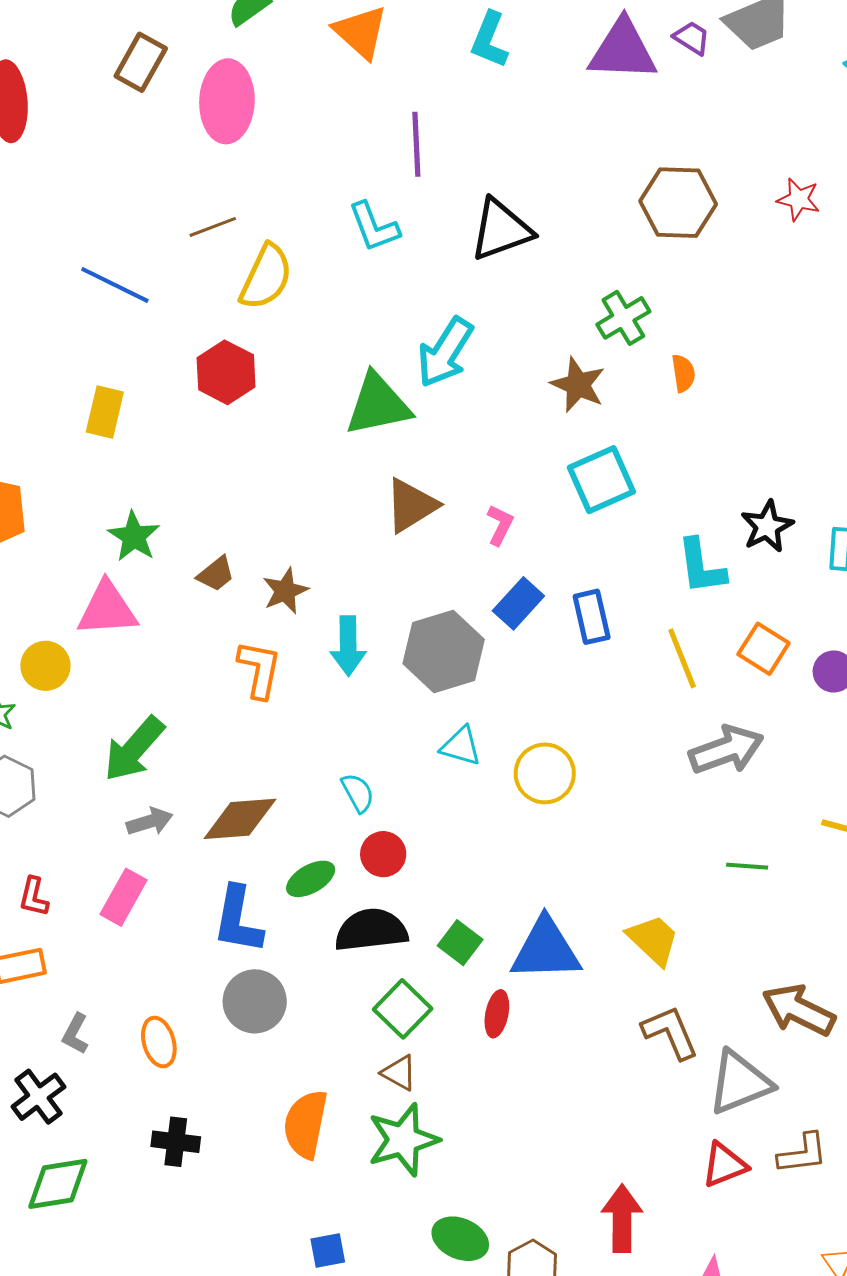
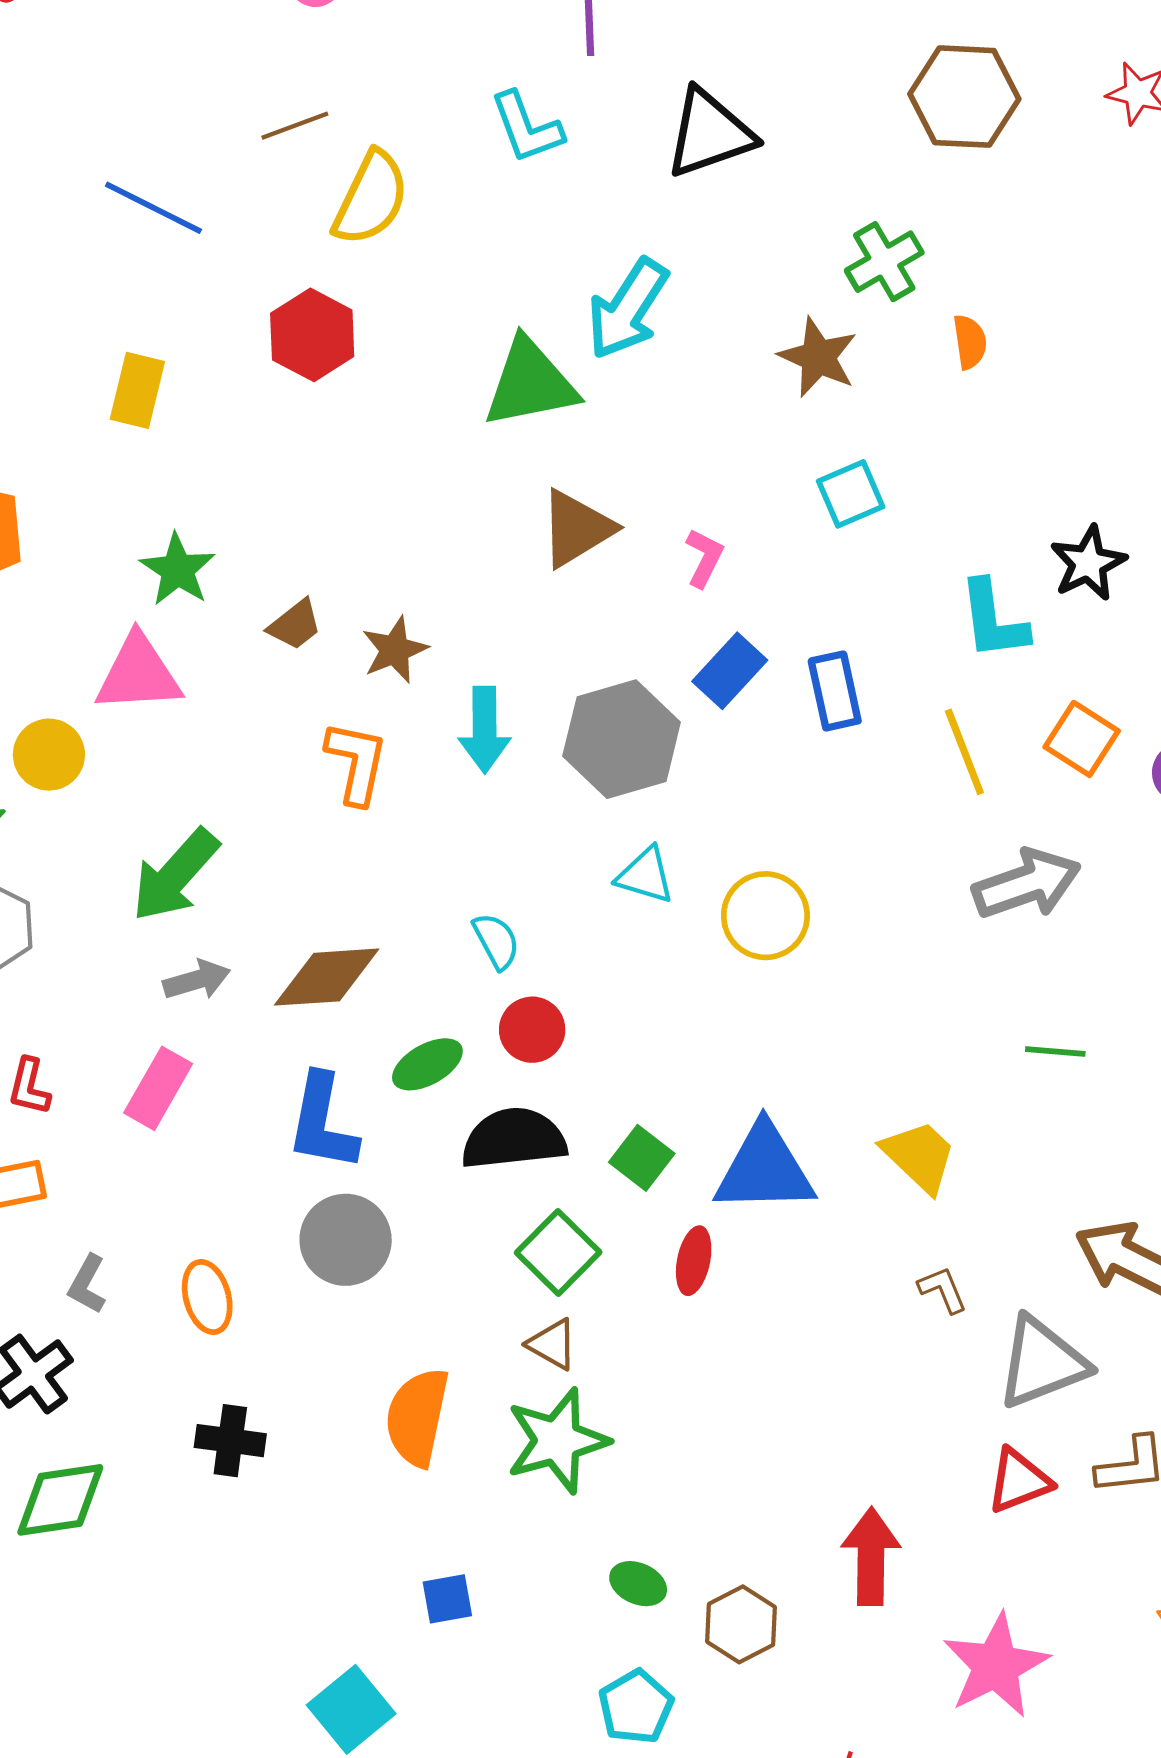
cyan square: (601, 480) -> (851, 494), size x0.7
brown L-shape: (670, 1032) -> (943, 1290), size x0.6
green ellipse: (460, 1239) -> (638, 1584), size x0.7

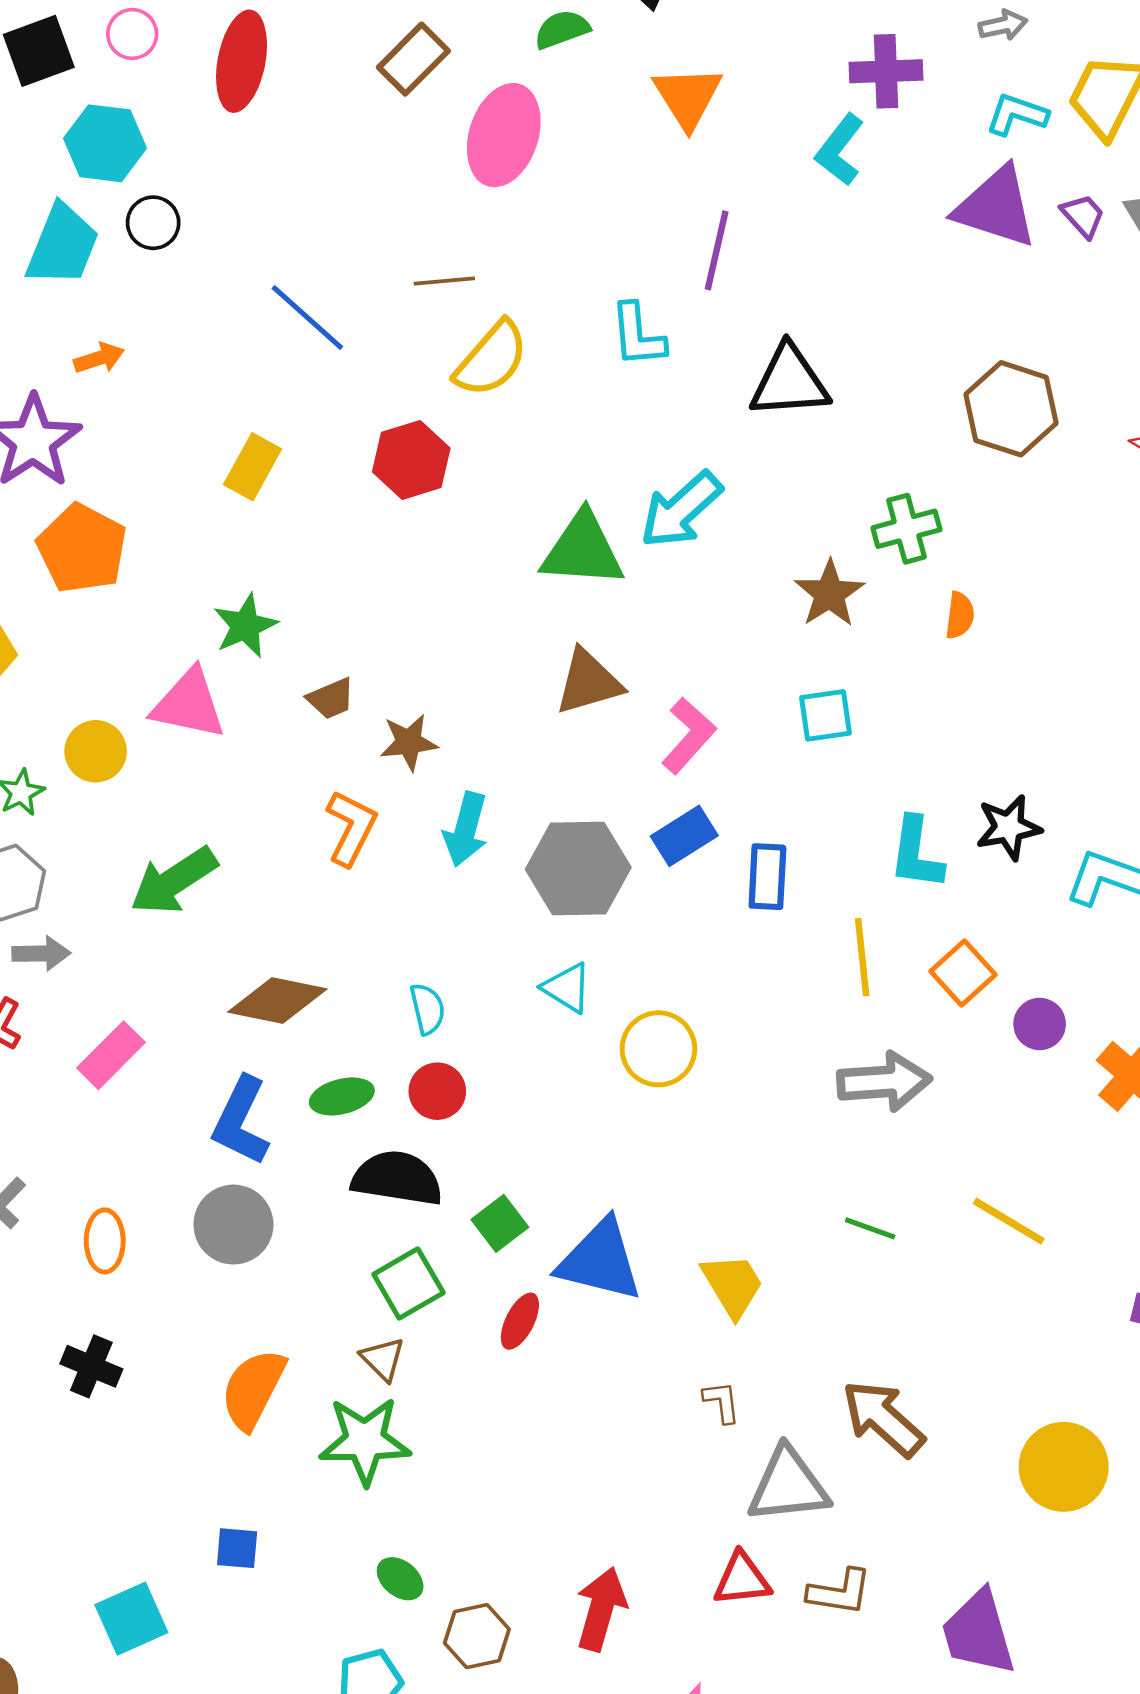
pink L-shape: (704, 558) -> (689, 736), size x1.5
gray arrow: (197, 980) -> (41, 953), moved

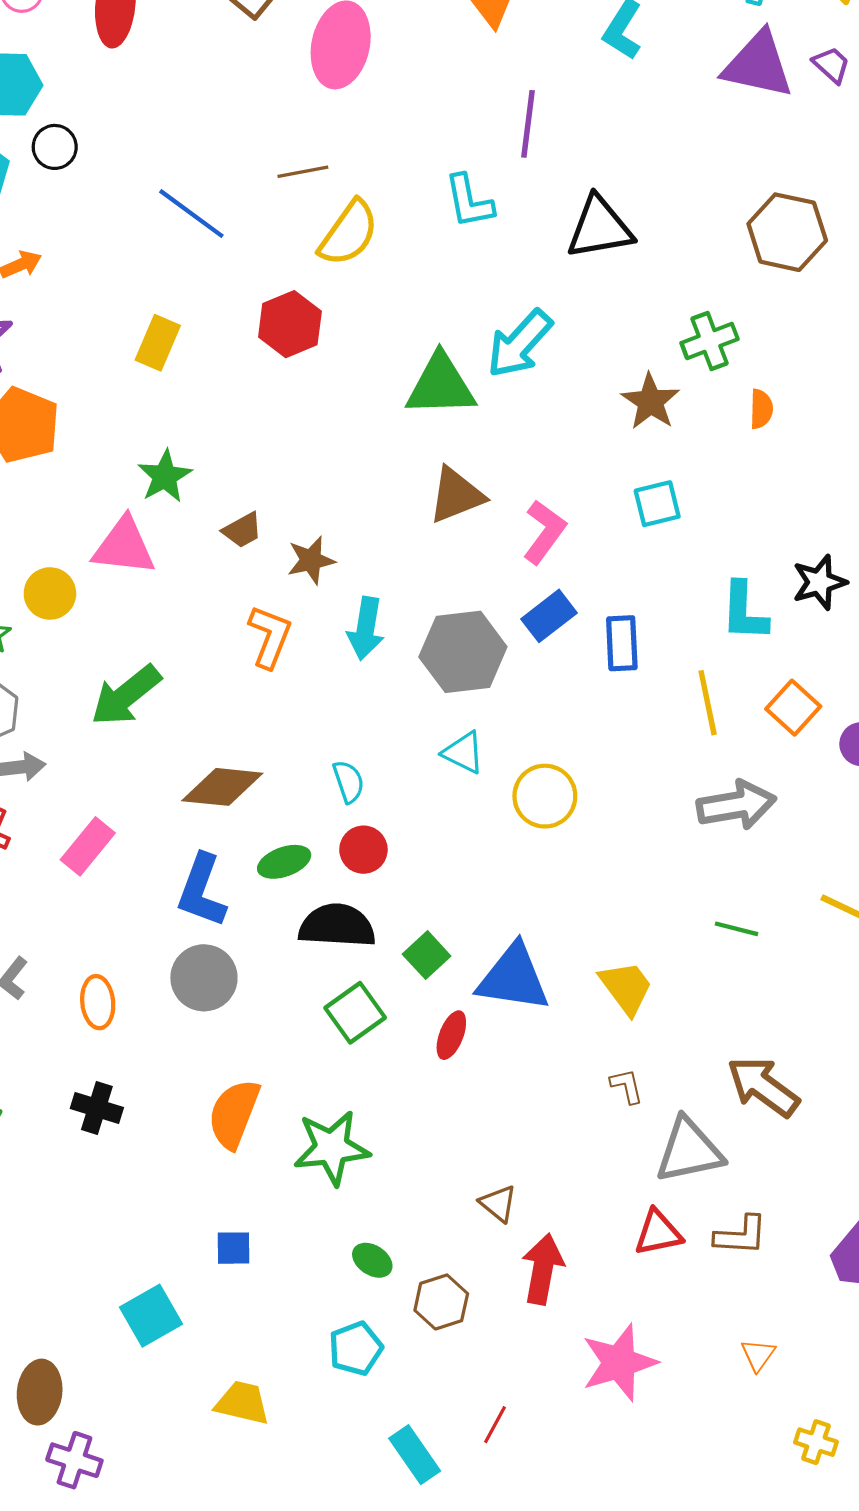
brown triangle: (383, 1359) -> (498, 1204), moved

